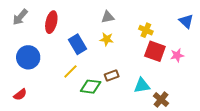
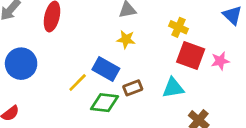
blue rectangle: (77, 44) -> (106, 69), moved, turned -30
cyan triangle: (142, 86) -> (173, 88), moved

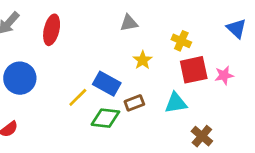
yellow star: (126, 39) -> (143, 60), moved, turned 30
red square: (191, 56) -> (194, 70), turned -32

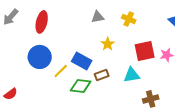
yellow cross: (181, 41) -> (129, 19), moved
blue circle: (20, 78) -> (40, 57), moved
brown cross: (202, 136) -> (151, 99), turned 35

